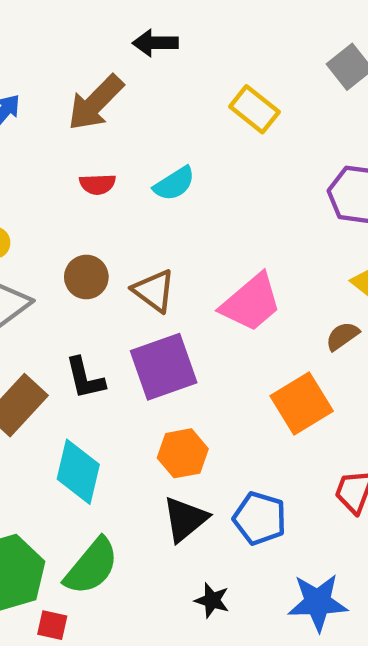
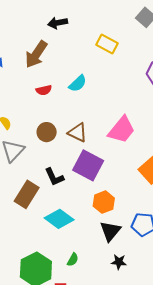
purple square: (164, 367) -> (88, 165), turned -32
cyan diamond: (78, 472) -> (59, 219), turned -56
green semicircle: (91, 566) -> (73, 260), size x0.5
black star: (212, 600) -> (119, 262), moved

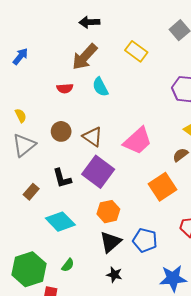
brown arrow: (36, 54) -> (85, 57), moved
cyan semicircle: (78, 84) -> (100, 87), turned 96
brown rectangle: (27, 194) -> (31, 192), size x0.6

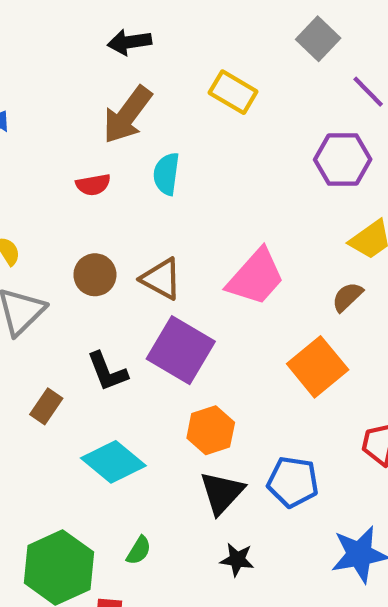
cyan semicircle: (100, 87) -> (166, 174), turned 42

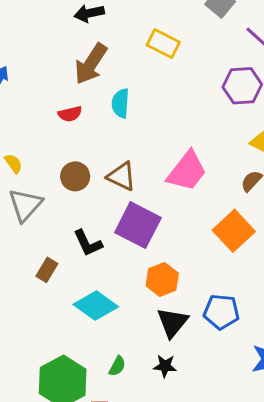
black star: (237, 560) -> (165, 366), moved

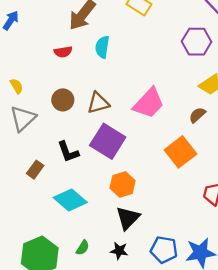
brown triangle: (121, 176) -> (98, 103), turned -45
blue pentagon: (221, 312) -> (164, 250), moved

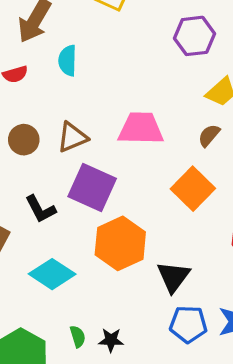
pink trapezoid: (149, 103) -> (141, 128), turned -124
orange hexagon: (123, 184) -> (120, 243), size x1.5
black triangle: (128, 218) -> (173, 277), moved
green semicircle: (83, 248) -> (78, 336), turned -42
black star: (119, 251) -> (111, 340), moved

